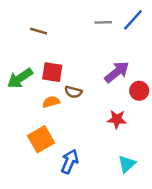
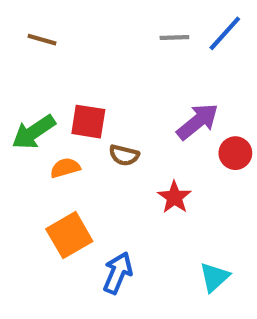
brown line: (39, 31) -> (42, 40), moved
orange semicircle: (51, 102) -> (65, 168), moved
red star: (117, 119) -> (174, 197), moved, turned 30

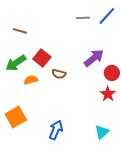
brown line: (42, 40) -> (20, 31), moved
red square: (88, 122) -> (42, 58), turned 30
red star: (174, 197) -> (108, 94), moved
orange square: (69, 235) -> (16, 117), moved

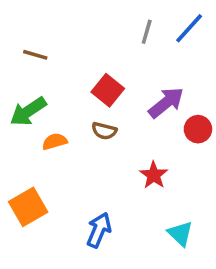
gray line: (83, 18) -> (147, 32), turned -72
red square: (42, 58) -> (108, 90), moved
red star: (108, 94) -> (154, 175), moved
cyan triangle: (102, 132) -> (180, 234), turned -35

